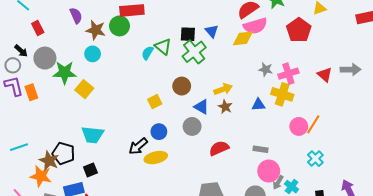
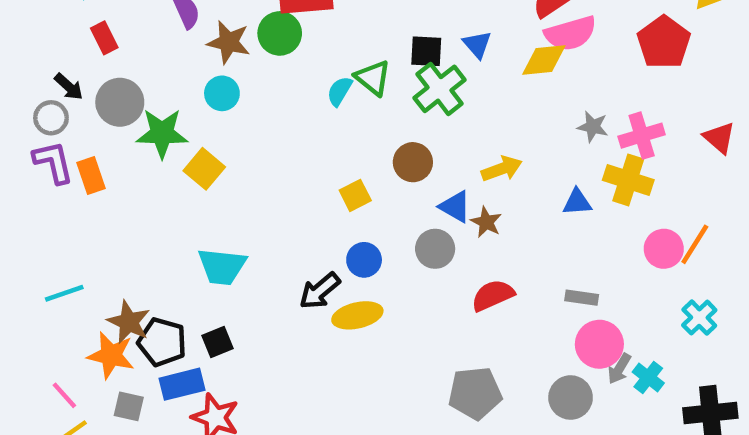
brown star: (225, 107) -> (486, 222), moved
black pentagon: (64, 153) -> (162, 342), moved

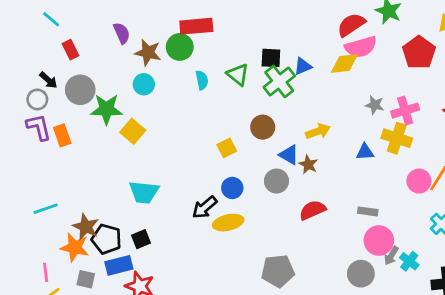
blue triangle: (477, 45) -> (303, 66), moved, turned 48
cyan semicircle: (340, 91) -> (202, 80), moved, turned 138
gray pentagon: (475, 393) -> (278, 271), moved
pink line: (64, 395) -> (46, 272), turned 36

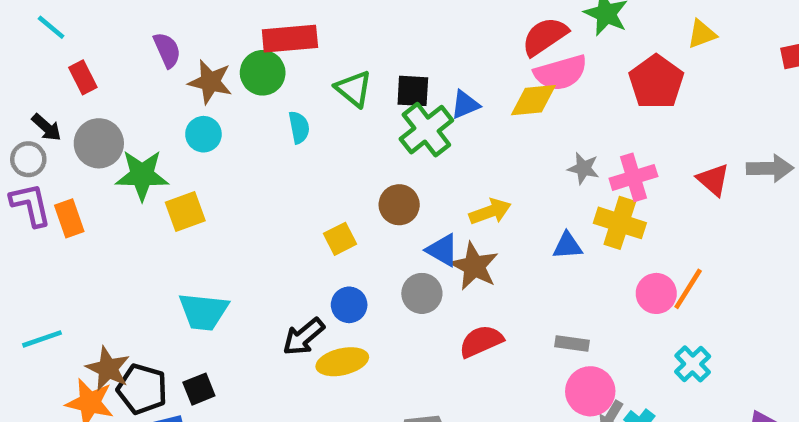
green triangle: (238, 75) -> (354, 89), moved
yellow square: (133, 131) -> (185, 212), turned 30
brown star: (308, 164) -> (474, 266), size x1.5

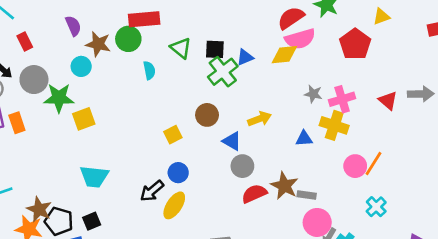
cyan circle: (203, 134) -> (81, 66), moved
brown star: (474, 266) -> (284, 186), moved
gray circle: (422, 293) -> (242, 166), moved
yellow ellipse: (342, 362) -> (174, 205), turned -44

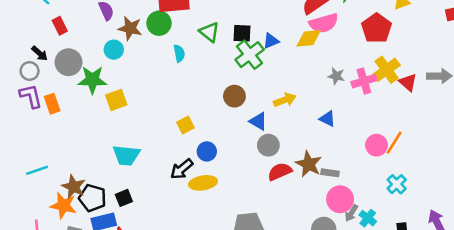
yellow cross: (334, 125) -> (387, 70), moved, turned 36
yellow square: (173, 135) -> (185, 125), moved
blue triangle: (304, 139) -> (327, 119), turned 30
yellow ellipse: (174, 205) -> (203, 183), turned 48

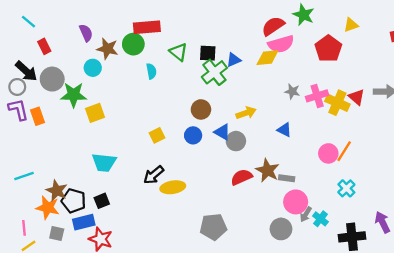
black arrow: (40, 53) -> (26, 71), size x1.5
yellow cross: (387, 70) -> (337, 103), moved, turned -30
gray circle: (268, 145) -> (236, 141), moved
blue circle: (207, 151) -> (193, 135), moved

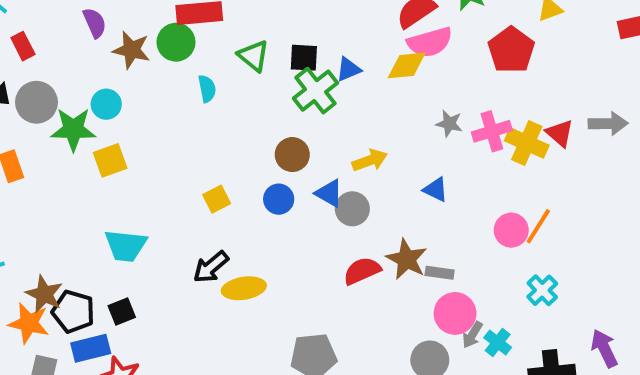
cyan circle: (93, 68) -> (106, 104), moved

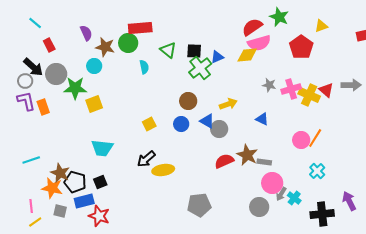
cyan circle: (106, 104) -> (94, 66), moved

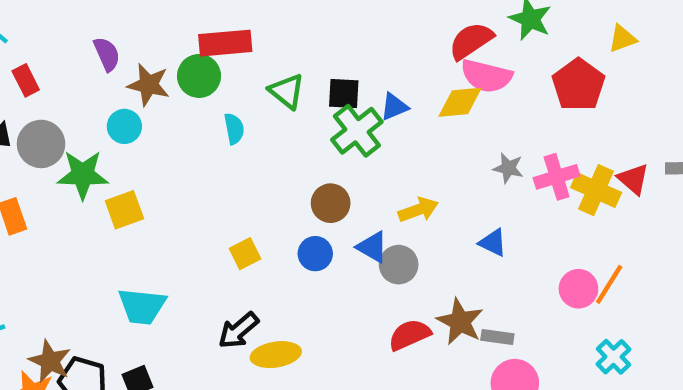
pink semicircle: (259, 43) -> (486, 76), turned 30

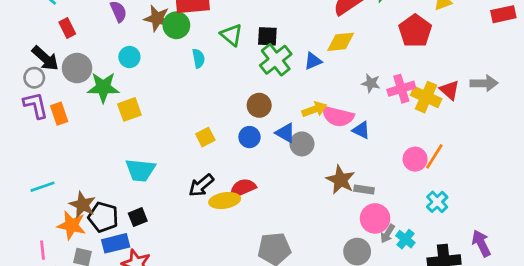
pink semicircle: (486, 76) -> (338, 116), moved
brown star: (149, 85) -> (157, 18), moved
blue triangle: (394, 107) -> (313, 61), moved
red semicircle: (410, 335) -> (243, 188), moved

